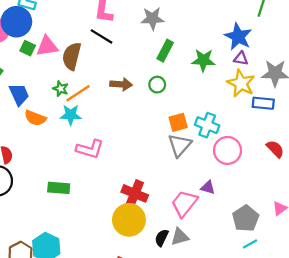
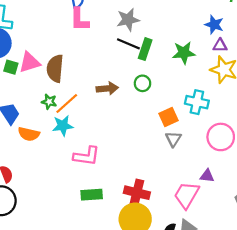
black line: (101, 36) -> (128, 44), moved
blue star: (238, 37) -> (214, 25), size x0.7
cyan cross: (207, 125) -> (197, 102), moved
gray triangle: (180, 145) -> (173, 139), size x0.7
green rectangle: (59, 188) -> (92, 195), moved

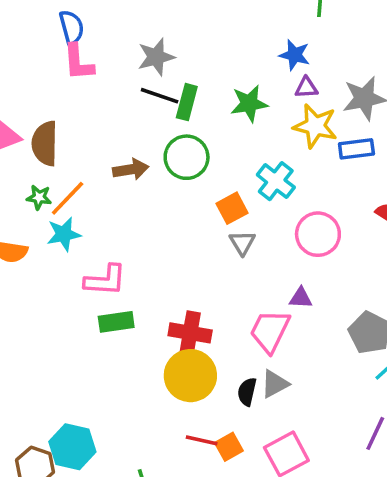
green circle: (142, 83) -> (187, 157), size x1.6
cyan cross: (197, 102) -> (276, 181), turned 30
green rectangle: (92, 195) -> (116, 322), moved

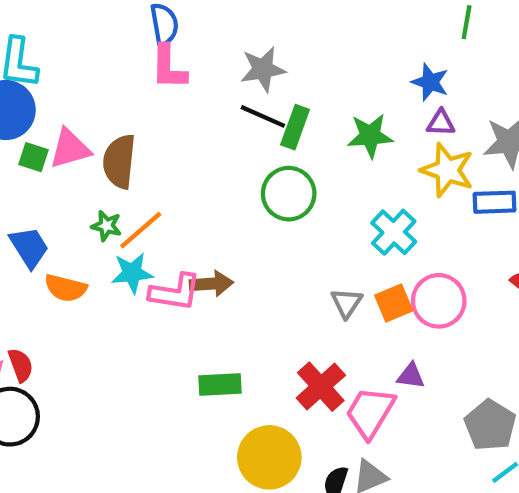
brown arrow: (131, 169) -> (211, 284), moved
orange square: (232, 208) -> (394, 303), moved
pink L-shape: (105, 280) -> (175, 292), moved
green rectangle: (116, 322) -> (220, 384), moved
red cross: (190, 333) -> (321, 387), moved, turned 33

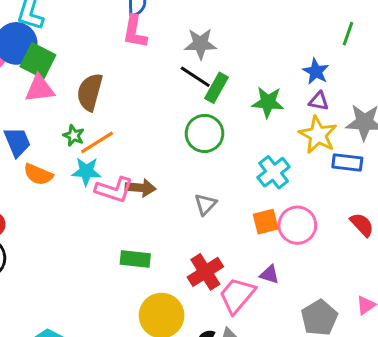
pink triangle: (70, 149) -> (40, 89), moved
green square: (33, 157) -> (38, 61), moved, size x1.6
gray triangle: (347, 303) -> (205, 204), moved

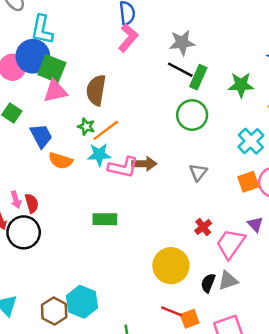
pink L-shape: (135, 32) -> (128, 38), turned -144
green rectangle: (135, 259) -> (105, 219), moved
red cross: (205, 272) -> (203, 227), size x0.6
purple triangle: (269, 274) -> (255, 224), turned 35

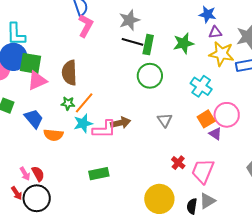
purple triangle: (255, 224) -> (215, 134), moved

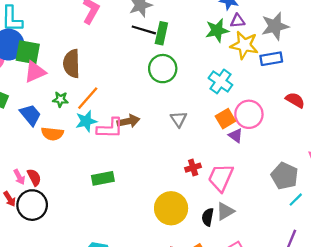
green star: (183, 43) -> (217, 30), moved
green star: (68, 103) -> (60, 99), moved
red cross: (178, 163) -> (193, 168), turned 32

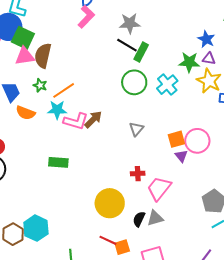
brown semicircle: (72, 64) -> (43, 56), moved
cyan cross: (220, 81) -> (167, 85), moved
brown arrow: (129, 121) -> (93, 119), turned -48

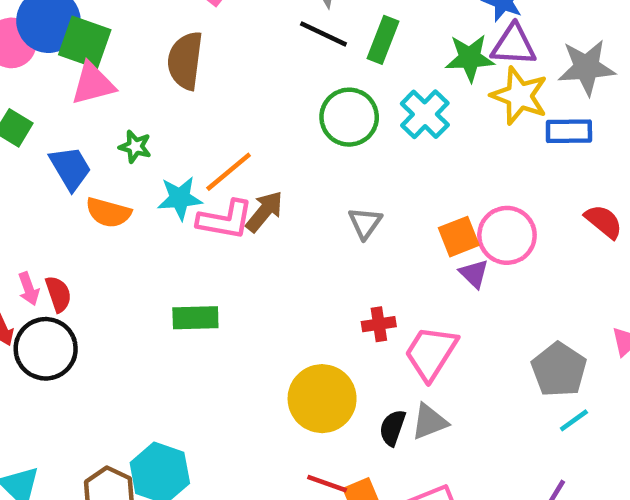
green rectangle: (141, 52) -> (383, 40), moved
brown semicircle: (43, 56) -> (185, 61), moved
purple triangle: (209, 59) -> (514, 45), size x1.5
orange line: (64, 90) -> (229, 172), moved

